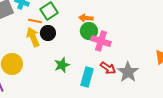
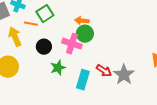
black circle: (48, 33) -> (44, 47), moved
yellow arrow: (33, 37) -> (15, 37), moved
pink cross: (101, 41) -> (72, 44), moved

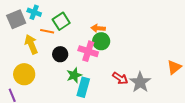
cyan rectangle: (83, 80) -> (83, 87), moved

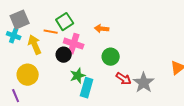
cyan cross: (34, 12) -> (14, 36), moved
green circle: (101, 41) -> (111, 57), moved
pink cross: (88, 51) -> (74, 44), moved

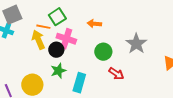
yellow arrow: (35, 45) -> (38, 40), moved
yellow circle: (28, 75) -> (32, 85), moved
green star: (78, 76) -> (58, 71), moved
gray star: (144, 83) -> (136, 44), moved

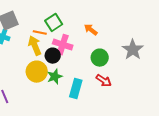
orange arrow: (94, 24) -> (91, 30), turned 32
red arrow: (116, 74) -> (104, 81), moved
yellow circle: (32, 85) -> (37, 72), moved

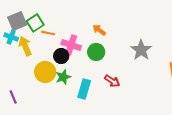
green square: (54, 23) -> (35, 23), moved
yellow arrow: (35, 46) -> (25, 46), moved
green circle: (100, 58) -> (96, 52), moved

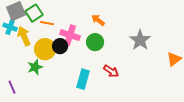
yellow circle: (45, 72) -> (45, 49), moved
green star: (63, 77) -> (35, 67), moved

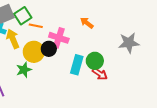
gray star: (140, 40) -> (129, 43), turned 30
green circle: (95, 42) -> (95, 61), moved
cyan rectangle: (83, 79) -> (77, 65), moved

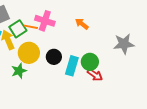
green square: (23, 16) -> (18, 29), moved
pink cross: (59, 38) -> (45, 21), moved
black circle: (49, 49) -> (54, 57), moved

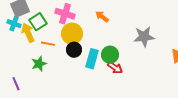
orange line: (31, 27) -> (48, 44), moved
yellow circle: (29, 53) -> (72, 34), moved

